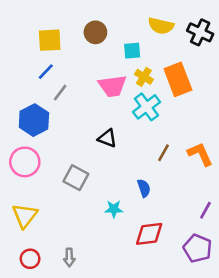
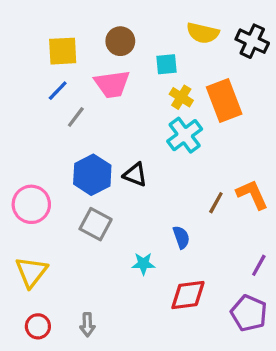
pink trapezoid: (112, 86) -> (112, 84), moved
blue hexagon: (34, 120) -> (92, 175), moved
brown line: (164, 153) -> (216, 203), moved

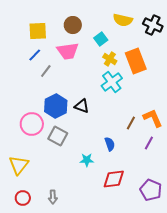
cyan square: (166, 64) -> (101, 39), turned -32
pink circle: (31, 204) -> (32, 124), moved
purple line: (259, 265) -> (149, 143), moved

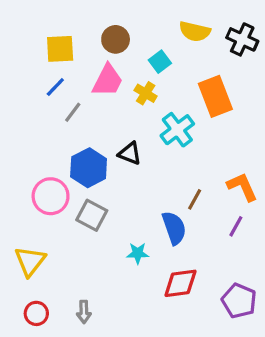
pink trapezoid: (68, 51) -> (108, 81), turned -55
yellow cross: (110, 59) -> (146, 93), moved
black triangle: (82, 106) -> (130, 153), moved
brown line: (131, 123) -> (195, 199), moved
blue semicircle: (110, 144) -> (174, 228), size x1.5

